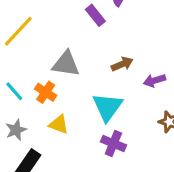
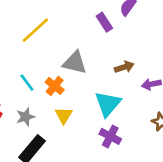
yellow triangle: (59, 124) -> (64, 115), turned 36

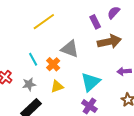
brown arrow: (124, 67) -> (109, 42), moved, size x1.6
yellow triangle: (64, 115) -> (57, 87), turned 32

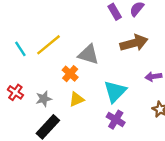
yellow line: (44, 22) -> (48, 45), moved
purple rectangle: (95, 22) -> (115, 12), moved
cyan line: (33, 59) -> (20, 49), moved

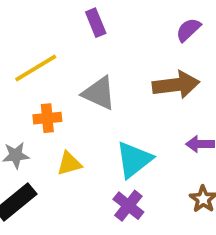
purple rectangle: (115, 12) -> (96, 23), moved
orange cross: (70, 74) -> (47, 118), moved, turned 35

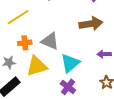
gray triangle: (99, 93) -> (50, 41), moved
yellow triangle: (69, 164) -> (37, 66), size x1.6

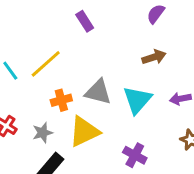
brown arrow: (91, 24) -> (154, 57), size x0.7
cyan triangle: (70, 63) -> (137, 100), moved

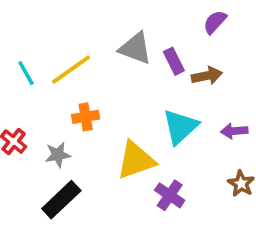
purple rectangle: (85, 21) -> (174, 61), moved
gray triangle: (98, 92) -> (135, 48), moved
yellow triangle: (84, 132) -> (136, 160), moved

